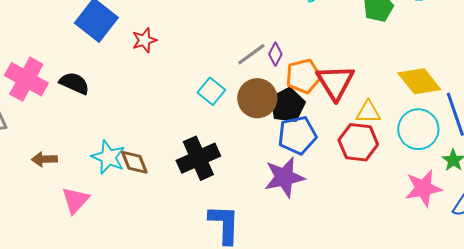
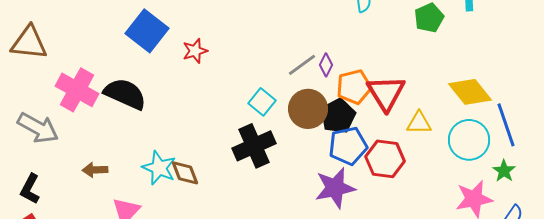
black semicircle: (74, 83) -> (125, 94), size x1.4
red hexagon: (358, 142) -> (385, 159), moved
black cross: (198, 158) -> (254, 146), moved

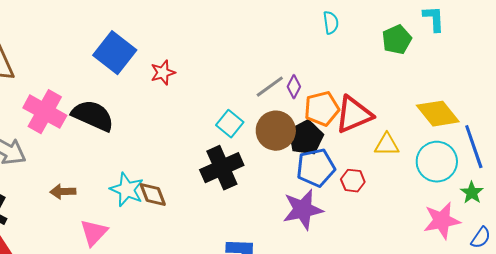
red triangle: (386, 93) -> (354, 115), turned 39
red hexagon: (385, 159) -> (353, 181), size x0.6

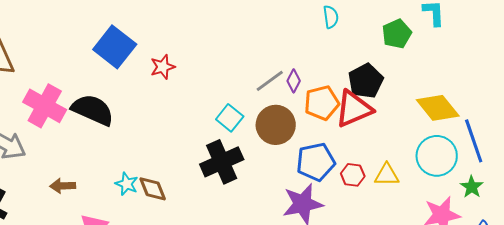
black pentagon: (306, 138) -> (366, 81), moved
yellow triangle: (387, 145) -> (387, 175), moved
cyan star: (127, 190) -> (127, 184), size x0.7

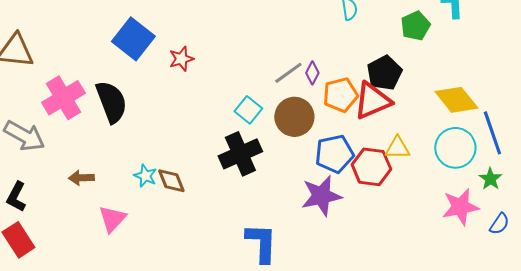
pink cross: (45, 106) -> (63, 98), turned 30
black semicircle: (93, 110) -> (111, 102), turned 45
red hexagon: (353, 175) -> (371, 167), size x1.6
yellow triangle: (387, 175) -> (397, 148), moved

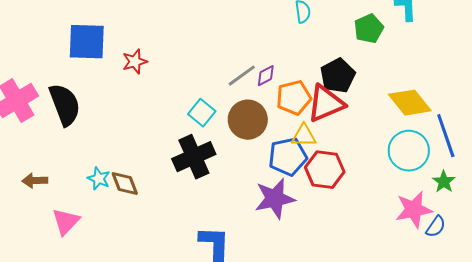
blue square: (133, 39) -> (87, 42), turned -36
purple diamond: (312, 73) -> (266, 76), turned 35
yellow triangle: (397, 148) -> (304, 136), moved
blue semicircle: (499, 224) -> (436, 227), moved

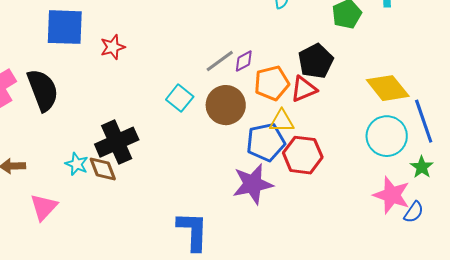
red triangle: (326, 104) -> (304, 89), size x0.7
black cross: (194, 157) -> (117, 142), moved
pink star: (414, 210) -> (392, 195), turned 30

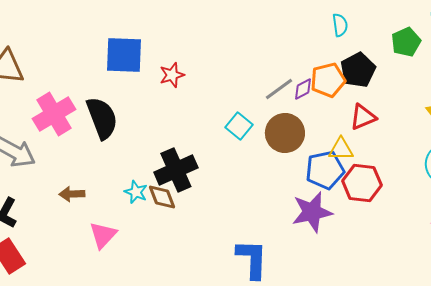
black pentagon: (316, 61) -> (358, 70), moved
orange pentagon: (272, 83) -> (328, 80), moved

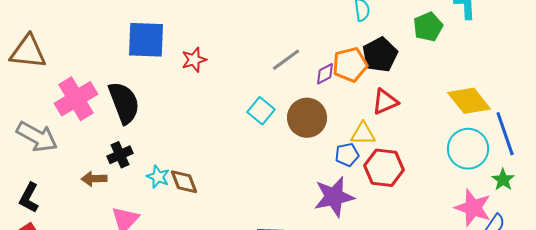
gray line: (279, 89) -> (286, 60), moved
black cross: (176, 170) -> (120, 155), moved, size x0.6
blue pentagon: (325, 170) -> (347, 155), size x0.6

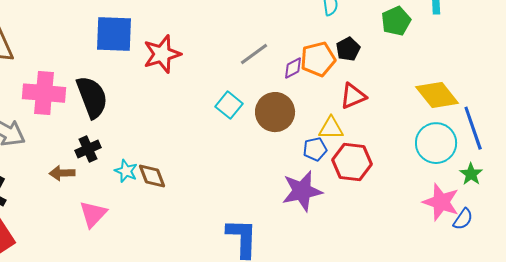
black pentagon: (380, 55) -> (348, 49), size x0.7
red star: (194, 60) -> (162, 54), size x1.5
pink cross: (76, 99) -> (44, 93), turned 36

